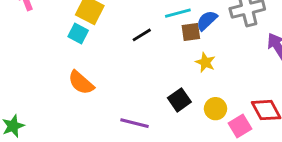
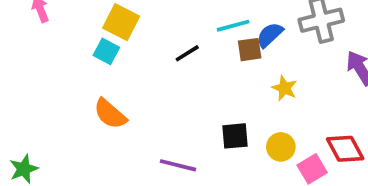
yellow star: (205, 62) -> (285, 88), moved
black square: (179, 100) -> (235, 136), turned 30

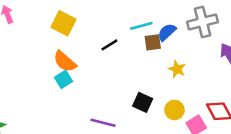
cyan square: (106, 51) -> (63, 79), moved, turned 30
orange semicircle: (110, 114) -> (65, 62), moved
black square: (235, 136) -> (143, 102), turned 30

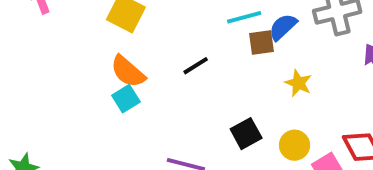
black line: (109, 45) -> (196, 66), moved
black square: (143, 102) -> (246, 134), turned 36

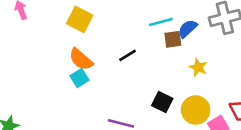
black square: (246, 134) -> (162, 102), turned -35
yellow circle: (294, 145) -> (196, 110), size x1.4

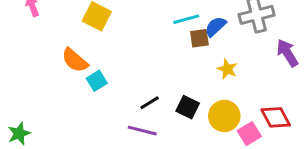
black line: (128, 55) -> (150, 103), moved
orange semicircle: (81, 59) -> (75, 60), moved

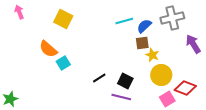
brown square: (199, 38) -> (142, 43), moved
yellow circle: (224, 116) -> (161, 75), moved
red diamond: (276, 117) -> (185, 88), turned -40
purple line: (142, 131) -> (121, 97), moved

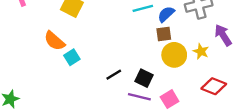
yellow star: (152, 55) -> (201, 51), moved
yellow circle: (161, 75) -> (174, 55), moved
pink square: (167, 99) -> (170, 99), moved

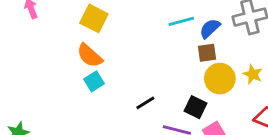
orange semicircle: (54, 41) -> (90, 56), moved
black square: (144, 78) -> (196, 107), moved

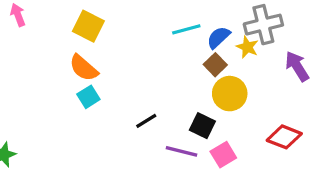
brown square: (207, 53) -> (215, 65), turned -36
yellow star: (253, 74) -> (247, 47), moved

